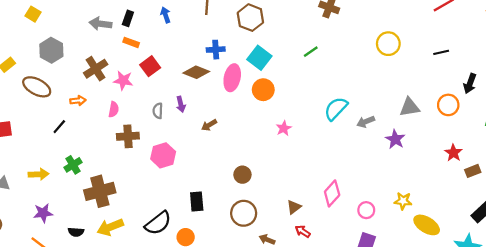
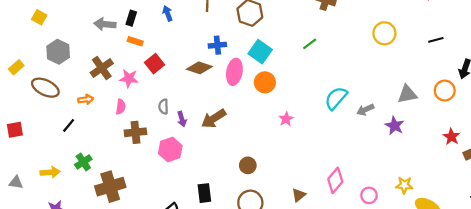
purple arrow: (181, 104) -> (182, 119), moved
brown arrow: (209, 125) -> (214, 119), size x1.6

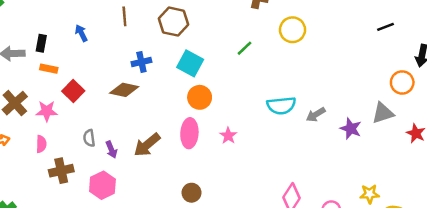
yellow circle: (384, 33) -> (292, 30), moved
pink ellipse: (234, 72) -> (189, 133), moved
gray triangle: (407, 94) -> (383, 113), moved
cyan semicircle: (336, 98) -> (281, 106), turned -130

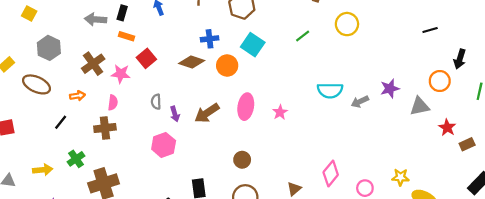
orange circle: (200, 97) -> (227, 66), moved
purple star: (351, 129) -> (390, 89), moved, turned 30
brown cross: (61, 171) -> (105, 128), moved

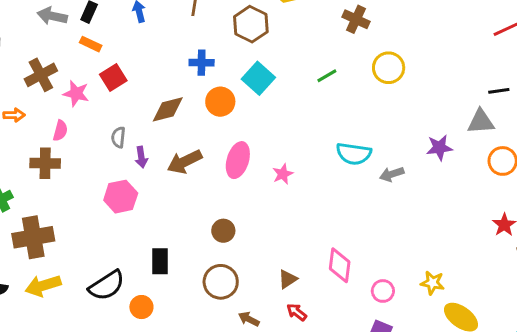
brown diamond: (192, 62) -> (168, 109), moved, turned -40
purple star: (390, 89) -> (439, 148), moved
gray triangle: (420, 106) -> (481, 122), moved
pink diamond: (331, 173) -> (340, 265), turned -40

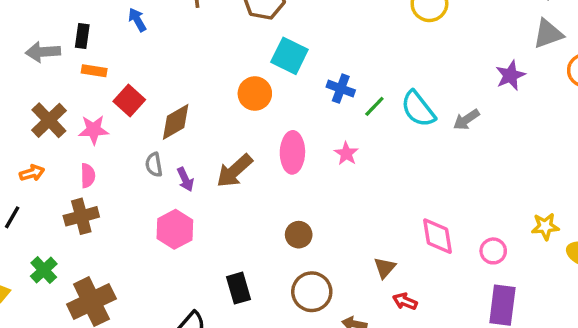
blue cross: (202, 63) -> (341, 89), moved, turned 35
green line: (327, 76) -> (374, 106), moved
brown diamond: (168, 109) -> (176, 122), moved
cyan semicircle: (354, 154) -> (418, 109), turned 60

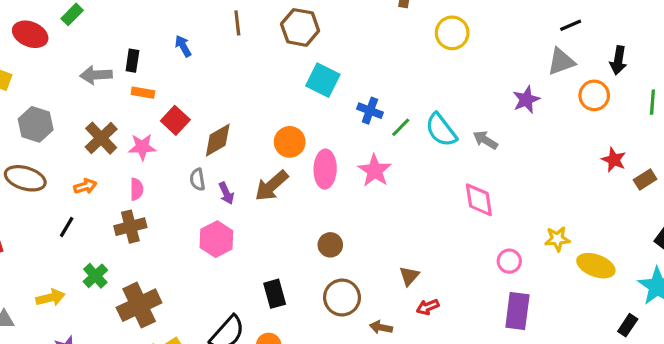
orange circle: (255, 94) -> (290, 142), moved
gray arrow: (466, 120) -> (485, 140), turned 65
pink star: (346, 154) -> (375, 171), size x1.5
pink diamond: (437, 236) -> (479, 200), moved
red arrow: (405, 301) -> (428, 307), turned -45

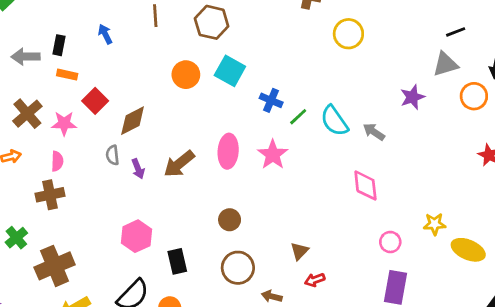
orange circle: (290, 142) -> (186, 75), moved
pink hexagon: (216, 239) -> (136, 236), moved

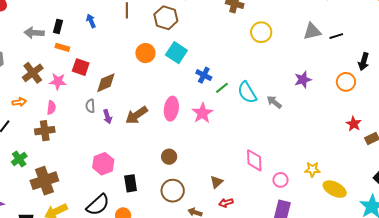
gray triangle: (445, 64) -> (312, 31), moved
red square: (95, 101) -> (81, 67), turned -30
pink diamond: (365, 185) -> (254, 160), moved

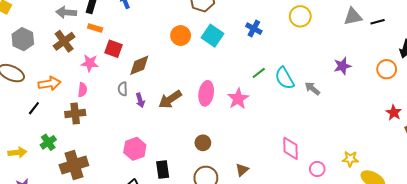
brown cross: (33, 73) -> (64, 41), moved
blue cross: (204, 75) -> (254, 29), moved
orange arrow: (19, 102) -> (49, 84), size x1.5
brown triangle: (217, 182) -> (242, 170), moved

